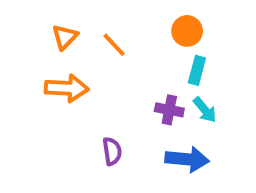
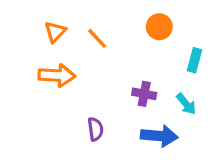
cyan rectangle: (197, 70) -> (195, 60), moved
cyan arrow: (205, 110) -> (186, 104), moved

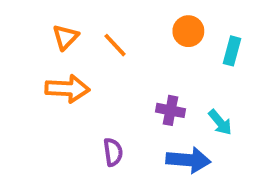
cyan rectangle: (195, 60) -> (232, 51), moved

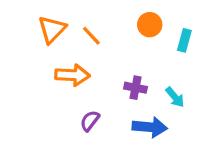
orange triangle: (65, 37) -> (52, 29), size x1.4
orange arrow: (67, 89) -> (72, 75), moved
purple semicircle: (113, 152) -> (90, 121), turned -135

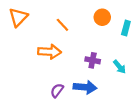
orange triangle: (52, 29) -> (18, 17), moved
purple semicircle: (90, 121) -> (57, 90), moved
blue arrow: (150, 127) -> (85, 87), moved

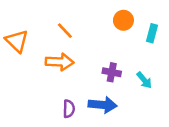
orange triangle: (18, 17) -> (17, 41), moved, turned -30
orange line: (62, 25) -> (65, 31), moved
purple semicircle: (57, 90) -> (69, 109), turned 144

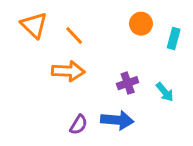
orange triangle: (17, 41) -> (34, 25), moved
purple cross: (112, 72) -> (128, 83), turned -30
purple semicircle: (69, 109) -> (79, 125), turned 30

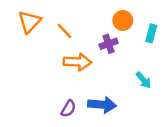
orange triangle: (34, 25) -> (29, 22), turned 30
orange arrow: (68, 71) -> (77, 62), moved
purple cross: (128, 83) -> (109, 44), moved

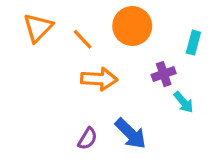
orange circle: (123, 20) -> (132, 26), moved, size x1.5
purple cross: (109, 44) -> (164, 74), moved
blue arrow: (102, 105) -> (131, 134), turned 40

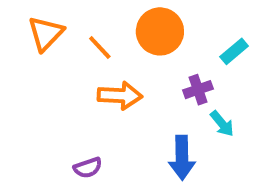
cyan rectangle: (193, 43) -> (234, 51), turned 35
blue arrow: (131, 134) -> (182, 158), moved, turned 44
purple semicircle: (88, 139) -> (88, 168), moved, turned 40

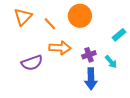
cyan rectangle: (234, 51) -> (119, 35), moved
purple cross: (198, 90) -> (89, 55), moved
purple semicircle: (88, 168) -> (32, 63), moved, size x1.5

